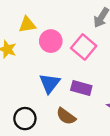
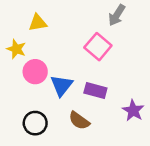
pink circle: (51, 41) -> (35, 72), moved

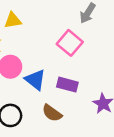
blue triangle: (62, 85) -> (35, 80), turned -30

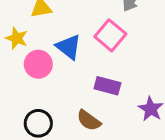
blue triangle: (35, 80) -> (69, 47), moved

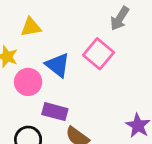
purple rectangle: (107, 86) -> (55, 112), moved

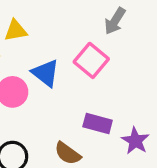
purple rectangle: (55, 112) -> (98, 123), moved

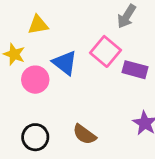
purple rectangle: (98, 123) -> (135, 70), moved

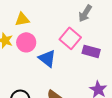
blue triangle: (65, 63) -> (47, 58), moved
pink circle: (35, 80) -> (26, 42), moved

